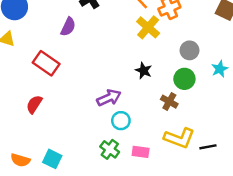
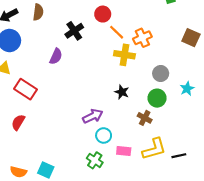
yellow cross: (148, 27) -> (124, 55), turned -30
red rectangle: (46, 63) -> (25, 89), moved
red semicircle: (34, 104) -> (18, 122), moved
yellow L-shape: (179, 138) -> (154, 149), turned -35
pink rectangle: (141, 152) -> (124, 151), moved

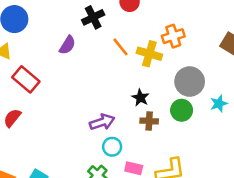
orange line: (117, 32) -> (121, 47), moved
gray circle: (161, 73) -> (190, 82), size x1.5
brown cross: (145, 118) -> (149, 121), moved, turned -32

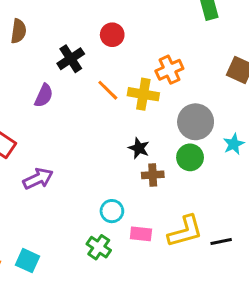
purple arrow: (102, 122) -> (38, 179), moved

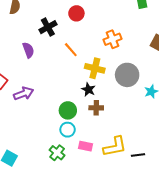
yellow cross: (143, 94) -> (95, 68), moved
purple semicircle: (44, 96) -> (28, 50), turned -49
green circle: (190, 157) -> (68, 110), moved
purple arrow: (38, 179) -> (24, 94), moved

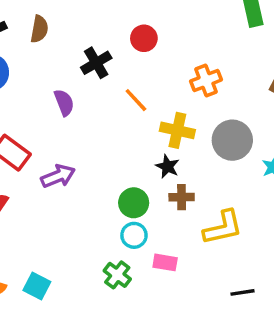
yellow L-shape: (115, 147) -> (223, 228), moved
black line: (138, 155) -> (242, 292), moved

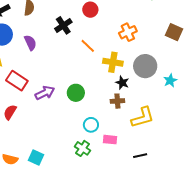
purple semicircle: (64, 102) -> (30, 43), moved
black star: (168, 166) -> (122, 83), moved
green circle: (134, 203) -> (76, 93), moved
black line: (242, 292) -> (140, 156), moved

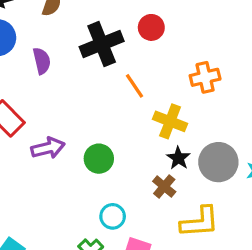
black cross: (63, 25) -> (102, 44), size x1.4
gray circle: (145, 66) -> (218, 162), moved
brown cross: (117, 101) -> (164, 187), turned 32

